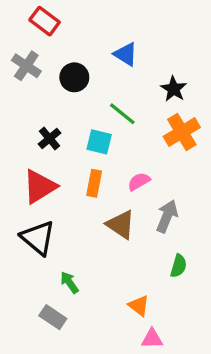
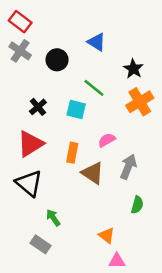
red rectangle: (45, 21) -> (20, 22), moved
orange rectangle: (94, 183) -> (72, 153), moved

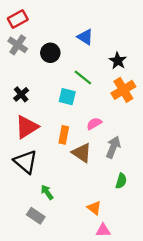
red rectangle: (20, 22) -> (18, 19), turned -66
black cross: (38, 107) -> (21, 94), moved

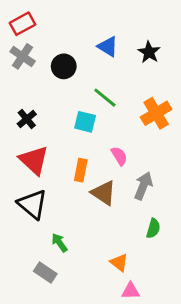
black star: (118, 61) -> (149, 52), moved
pink semicircle: (94, 124) -> (119, 156), turned 88
red triangle: (27, 127) -> (34, 160), turned -45

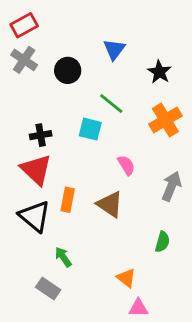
blue triangle: (108, 46) -> (114, 49), turned 35
black star: (149, 52) -> (159, 72), moved
black cross: (27, 119) -> (41, 135), moved, turned 30
orange rectangle: (81, 170) -> (68, 200), moved
gray arrow: (143, 186) -> (171, 186), moved

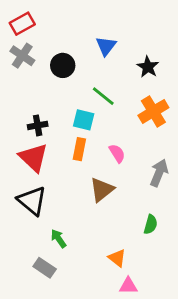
orange rectangle: (68, 200) -> (79, 149), moved
brown triangle: (110, 204) -> (102, 190), turned 48

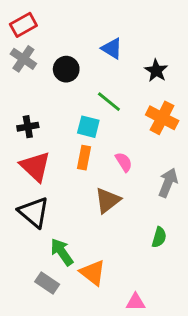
blue triangle: (106, 46) -> (112, 48), turned -35
orange cross: (153, 111) -> (162, 118), turned -32
black cross: (38, 125) -> (28, 127), moved
green arrow: (59, 238) -> (62, 252), size x1.4
orange triangle: (117, 258) -> (93, 273), moved, size x1.4

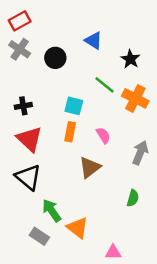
green line: (109, 102) -> (105, 85), moved

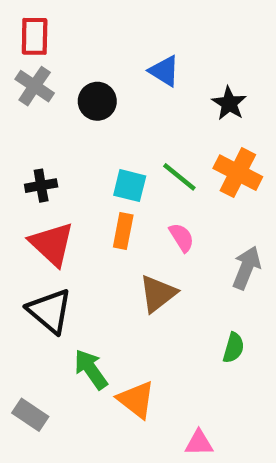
red rectangle: (20, 21) -> (35, 36), turned -60
green line: (105, 85) -> (179, 177), moved
gray rectangle: (39, 236) -> (30, 415), moved

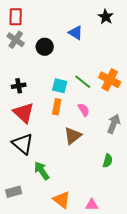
black star: (229, 103) -> (106, 17), moved
orange triangle: (136, 400) -> (62, 200), moved
gray rectangle: (30, 415) -> (14, 192), turned -49

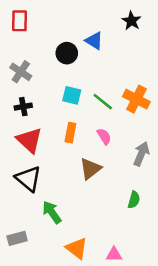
gray cross: (16, 40) -> (21, 72), moved
black circle: (45, 47) -> (67, 53), moved
cyan square: (60, 86) -> (72, 95), moved

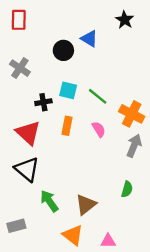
orange cross: (136, 99) -> (132, 114), moved
black cross: (23, 107) -> (43, 102), moved
brown triangle: (90, 169) -> (86, 205), moved

